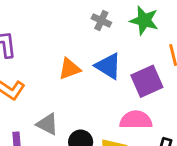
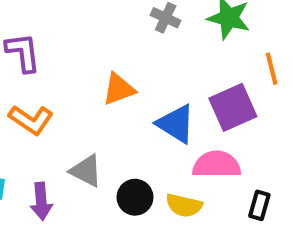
blue triangle: (108, 66) -> (176, 124), moved

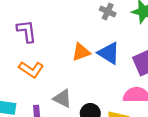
blue triangle: (176, 124) -> (109, 53), moved

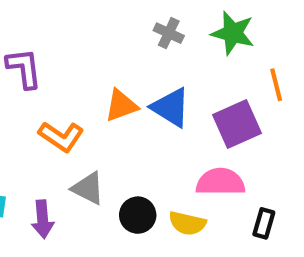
orange L-shape: (31, 69) -> (61, 136), moved

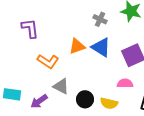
gray cross: (169, 33) -> (100, 19), moved
pink semicircle: (220, 182) -> (125, 83), size x0.7
purple arrow: (43, 219) -> (39, 101), turned 60

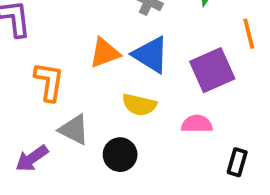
orange L-shape: (48, 61) -> (49, 82), turned -115
yellow semicircle: (109, 103) -> (139, 105), moved

